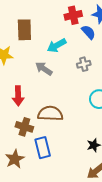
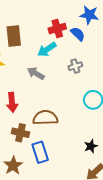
red cross: (73, 15) -> (57, 29), moved

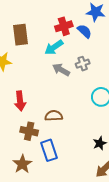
gray arrow: (36, 73) -> (61, 70), moved
brown semicircle: (45, 118) -> (54, 116), size x0.7

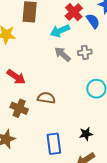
red cross: (64, 26) -> (74, 12), turned -36
red arrow: (20, 101) -> (16, 77), turned -60
blue rectangle: (49, 150) -> (54, 144), moved

